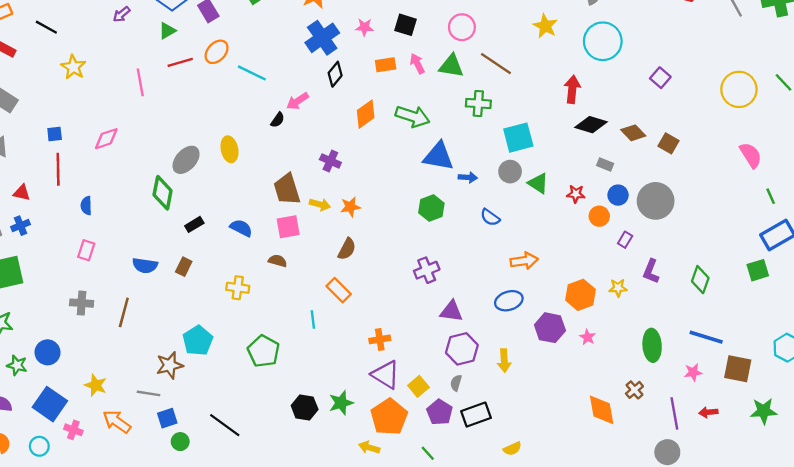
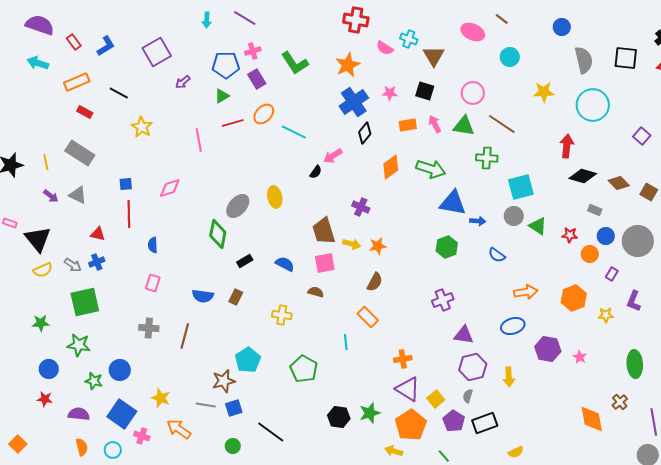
yellow star: (545, 26) -> (544, 92), turned -30
orange hexagon: (580, 295) -> (574, 298), moved
blue square: (167, 418) -> (234, 408), moved

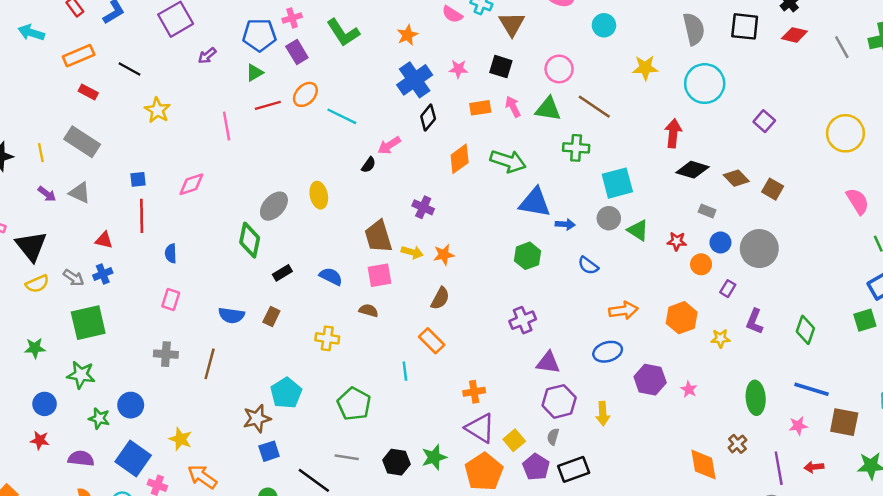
orange star: (348, 65) -> (407, 35), size x0.7
gray line: (206, 405) -> (347, 457), moved

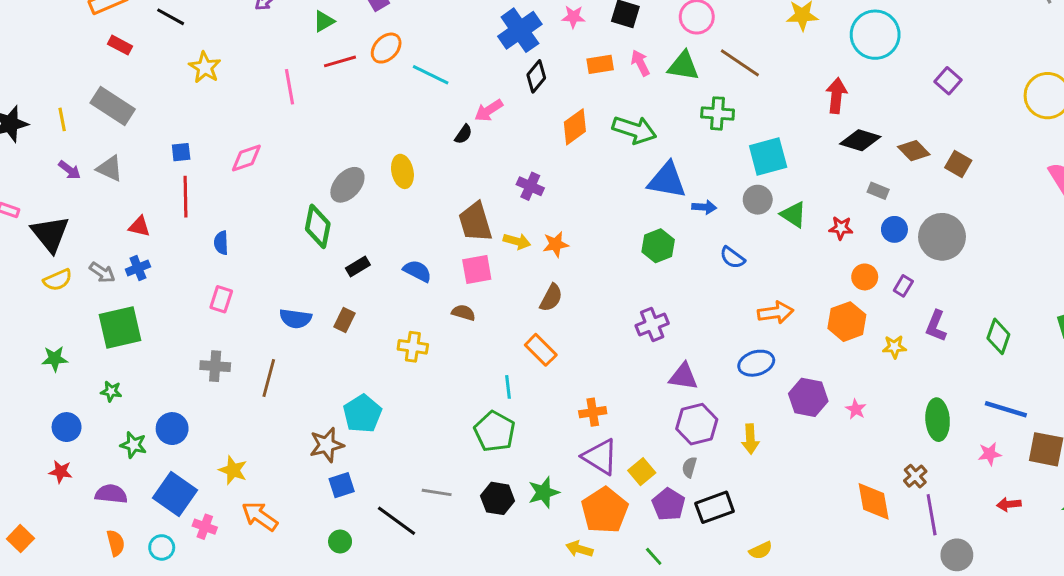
orange circle: (701, 264) -> (865, 277), moved
green star: (81, 375) -> (111, 391), size x0.6
green pentagon: (354, 404) -> (495, 432), moved
purple line: (779, 468) -> (932, 515), moved

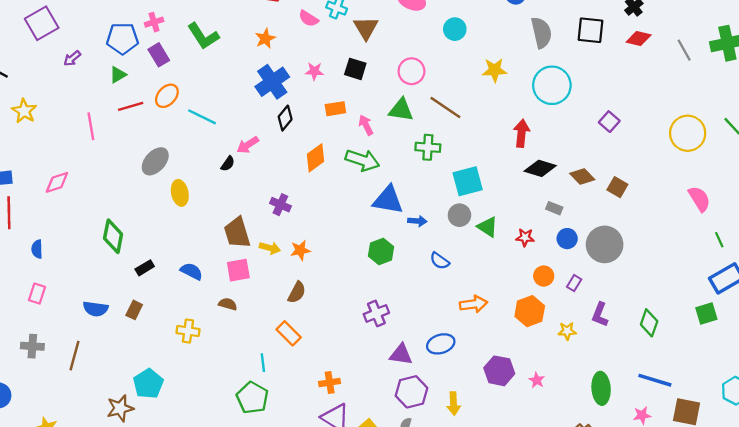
pink arrow: (640, 63) -> (366, 125), moved
gray ellipse: (347, 185) -> (155, 161), moved
blue ellipse: (756, 363) -> (441, 344), moved

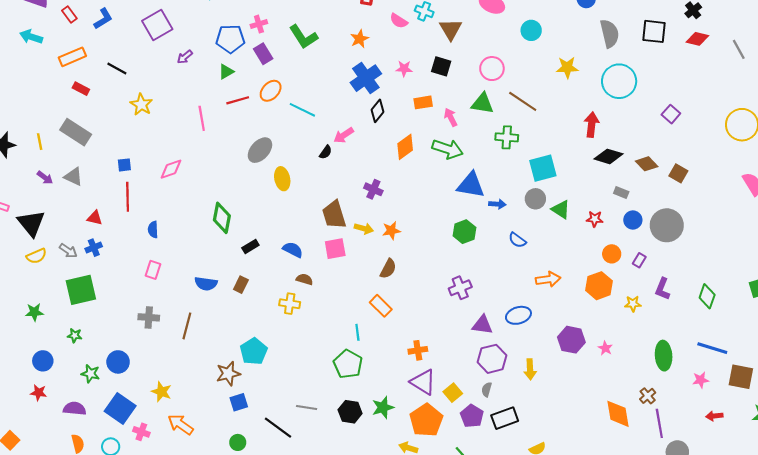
brown semicircle: (228, 304) -> (304, 279), moved

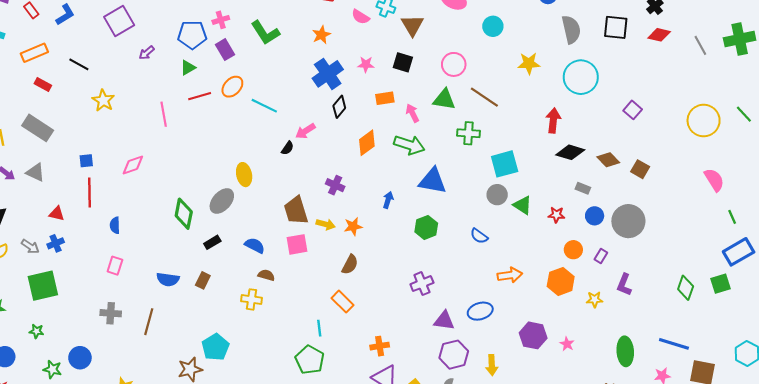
gray ellipse: (260, 150) -> (222, 201), moved
blue arrow: (497, 204) -> (388, 200), moved, turned -77
green diamond: (707, 296) -> (686, 288), moved

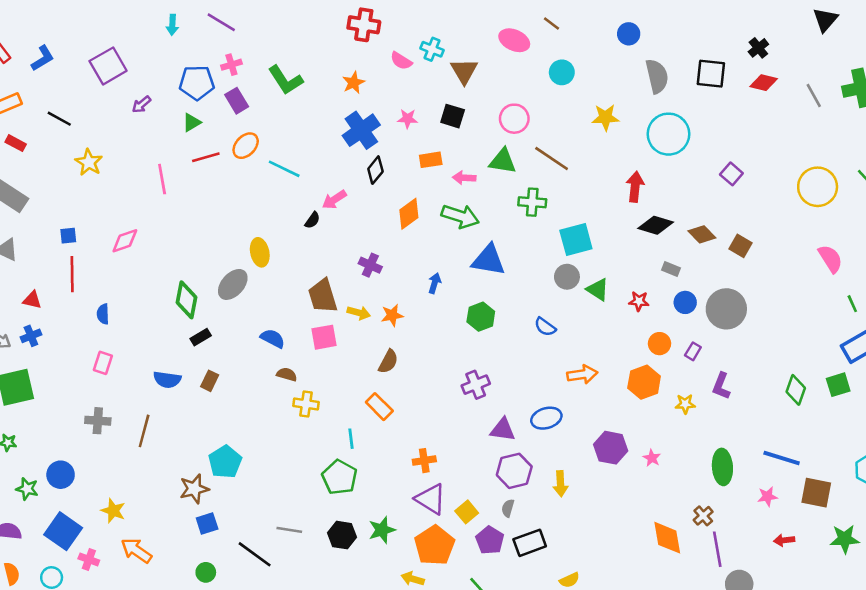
pink arrow: (412, 113) -> (464, 178), turned -60
black rectangle: (212, 242) -> (201, 337), moved
yellow cross: (251, 299) -> (306, 404), moved

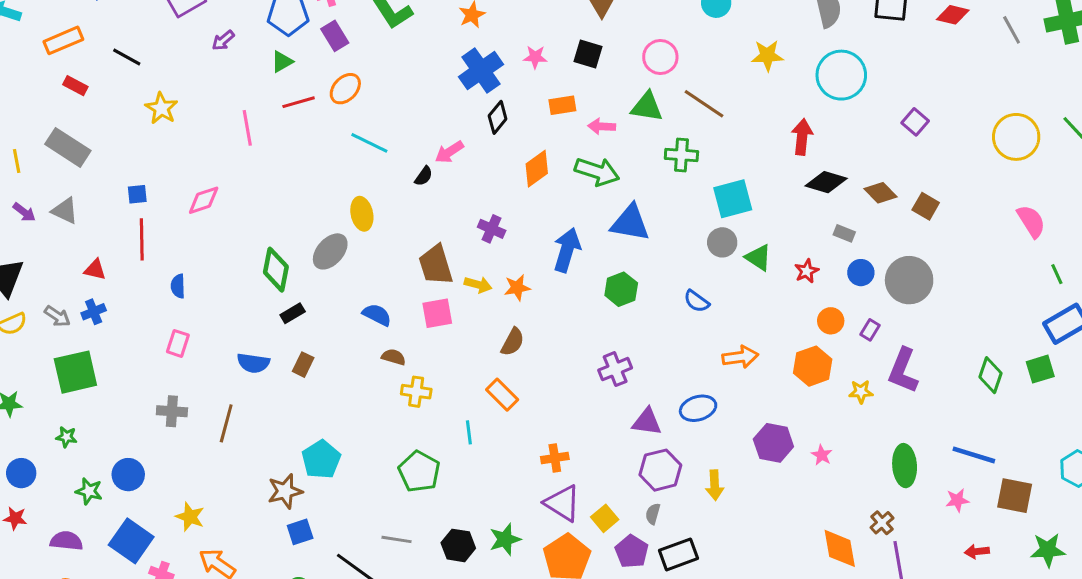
cyan line: (284, 169) -> (369, 143), moved
blue arrow: (435, 283) -> (567, 250), size x1.8
red star: (639, 301) -> (807, 271), turned -30
purple L-shape: (721, 386) -> (903, 371), size x1.4
green pentagon: (339, 477) -> (419, 472), moved

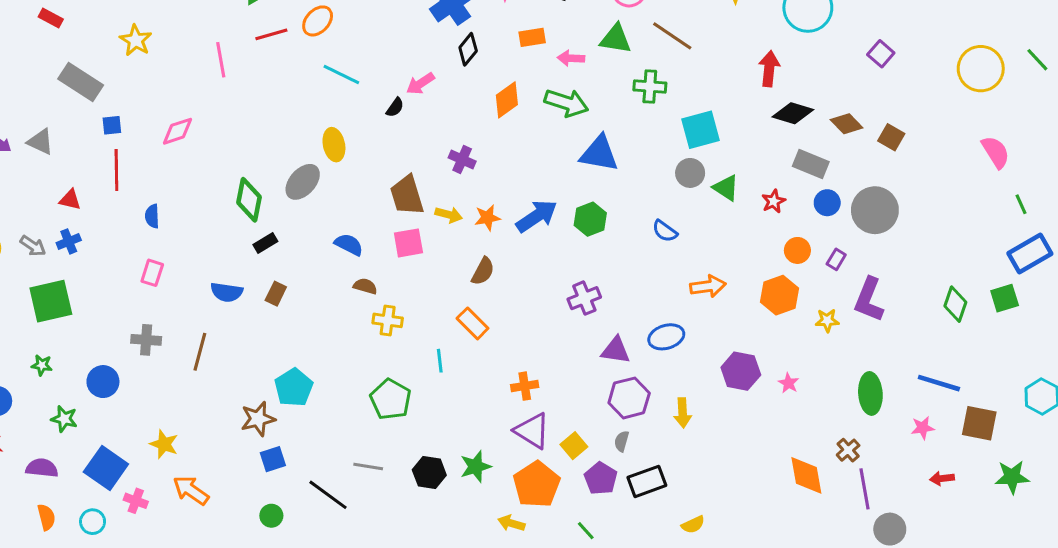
gray rectangle: (68, 147) -> (81, 82), moved
gray rectangle: (844, 233) -> (811, 164), size x1.6
blue arrow: (567, 250) -> (537, 216), moved, turned 39
blue circle: (128, 475) -> (103, 382), moved

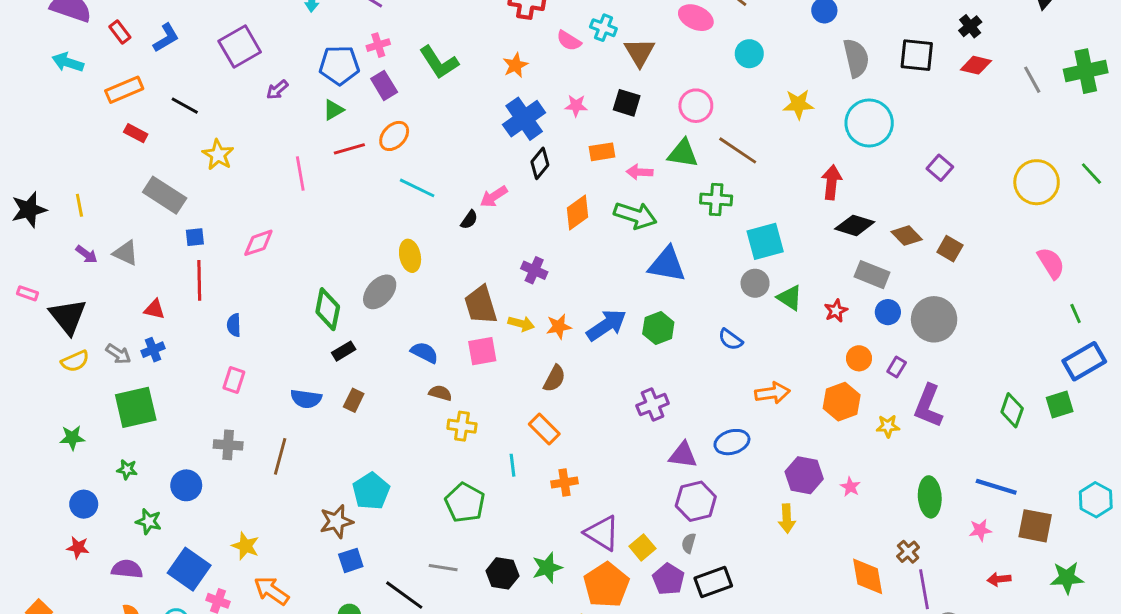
orange cross: (525, 386) -> (564, 482), moved
yellow arrow: (683, 413) -> (787, 519), moved

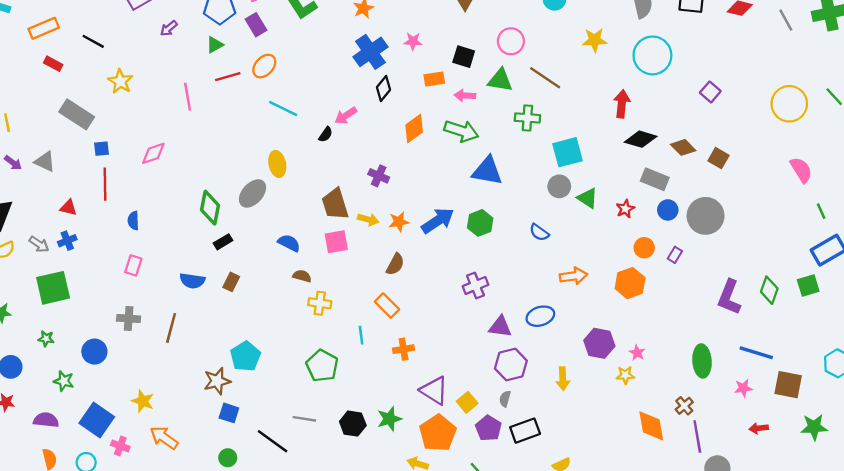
black square: (627, 103) -> (464, 57), moved
purple L-shape: (928, 406) -> (729, 297), moved
yellow star: (888, 426) -> (625, 375), moved
yellow arrow: (787, 519) -> (563, 379), moved
blue square: (351, 560) -> (229, 413), turned 36

